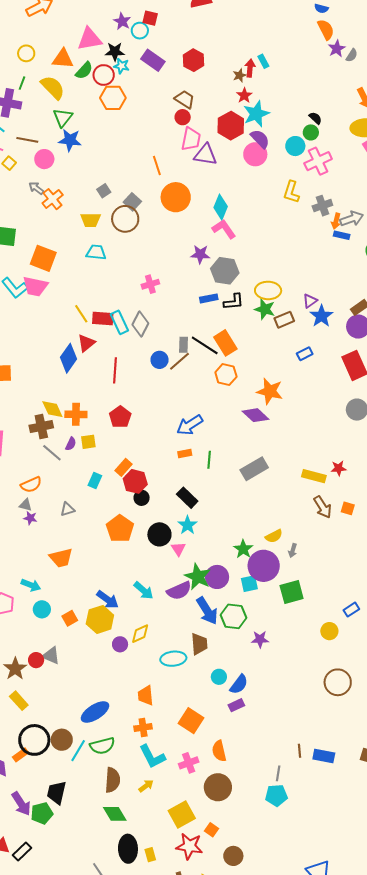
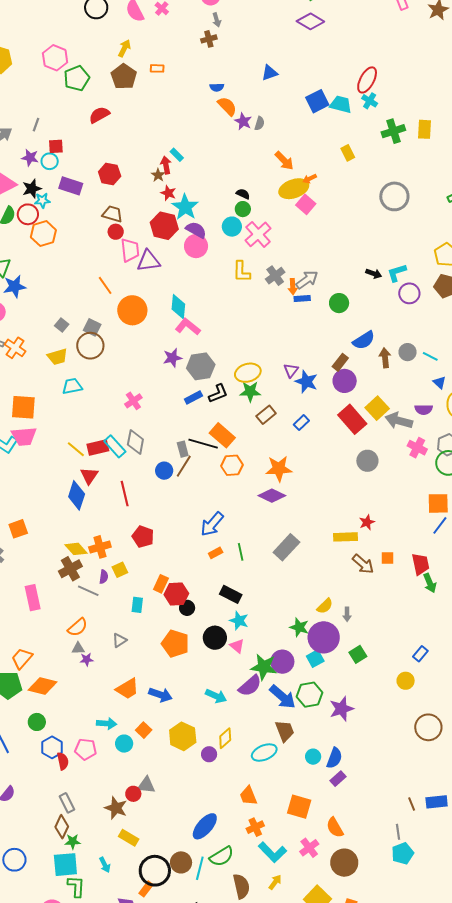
brown rectangle: (284, 320) -> (266, 415), moved
green square: (292, 592) -> (358, 654), size x0.7
blue arrow: (108, 599) -> (160, 695), moved
orange square: (70, 618) -> (144, 730), moved
purple star: (260, 639) -> (341, 709), size x1.4

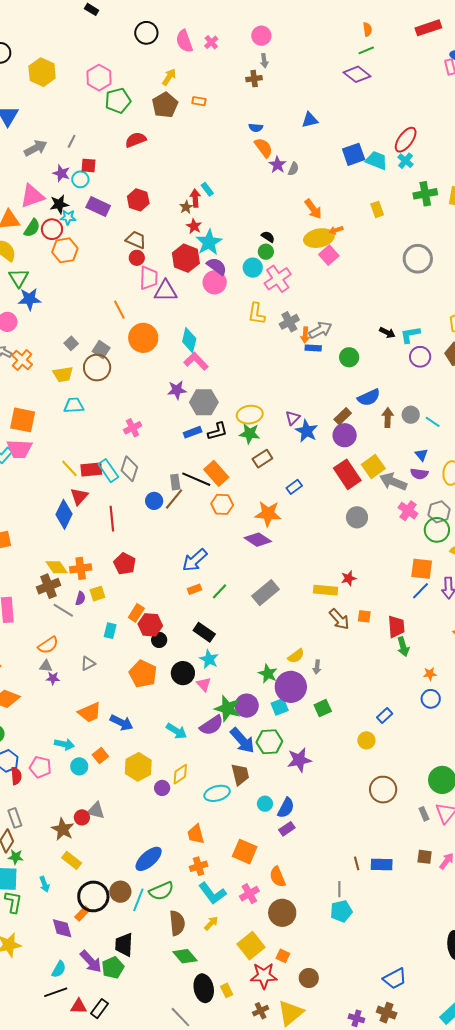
blue triangle: (439, 382) -> (421, 455), moved
blue rectangle: (301, 423) -> (294, 487), moved
green line: (241, 552) -> (219, 591), turned 48

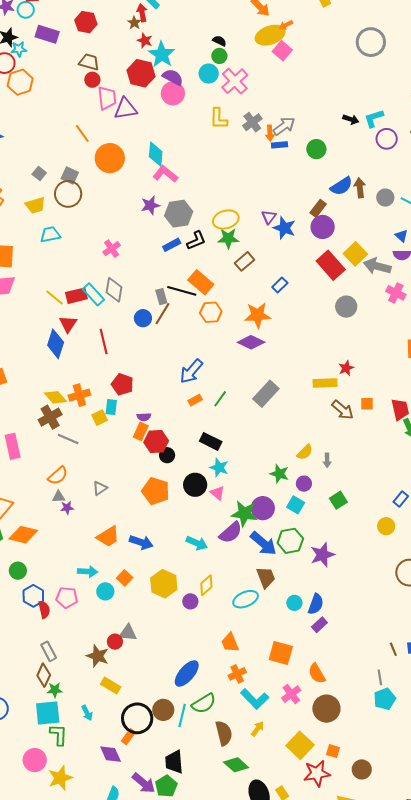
brown arrow: (388, 418) -> (360, 188), moved
purple semicircle: (80, 598) -> (144, 417), moved, turned 80
cyan rectangle: (110, 631) -> (111, 407), moved
purple circle: (291, 687) -> (304, 484), size x0.5
cyan square: (280, 707) -> (296, 505), turned -30

